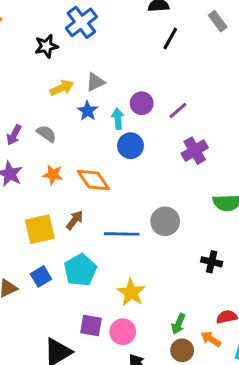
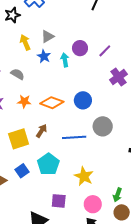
yellow arrow: (62, 88) -> (25, 42), turned -84
blue circle: (130, 146) -> (83, 100), moved
orange diamond: (93, 180) -> (52, 103), turned -30
pink circle: (123, 332) -> (93, 204), moved

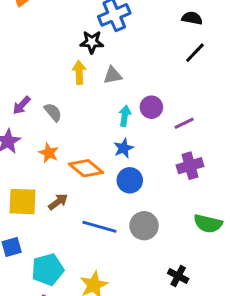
black star: (12, 15) -> (92, 42), moved
blue star: (44, 56) -> (124, 148), moved
cyan pentagon: (48, 164) -> (48, 270), moved

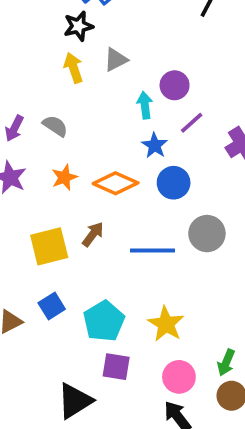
purple line: (184, 123) -> (192, 123), moved
orange star: (49, 153) -> (64, 177), turned -30

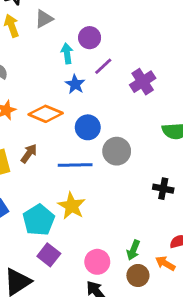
blue circle: (174, 183) -> (88, 127), moved
yellow star: (166, 324) -> (72, 206), moved
purple square: (116, 367) -> (49, 255), turned 30

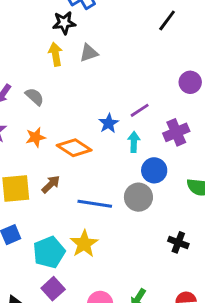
purple circle: (90, 38) -> (190, 82), moved
cyan arrow: (67, 53) -> (134, 142), moved
blue circle: (88, 127) -> (154, 170), moved

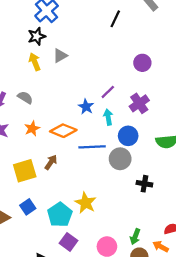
blue line: (95, 204) -> (92, 147), moved
black cross: (178, 242) -> (144, 184), moved

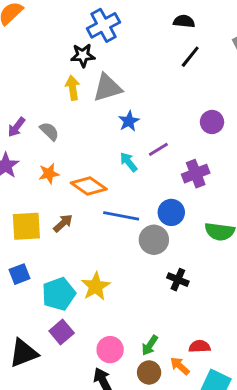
gray triangle: (60, 56) -> (107, 88), size x1.5
blue star: (86, 107) -> (129, 121), moved
cyan arrow: (108, 117) -> (129, 162), moved, turned -42

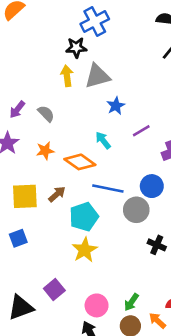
cyan arrow: (129, 162) -> (103, 140), moved
cyan pentagon: (59, 294) -> (84, 217), moved

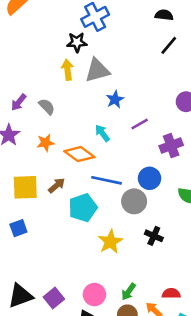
yellow star: (85, 250) -> (110, 242), moved
purple square: (54, 289) -> (54, 298), moved

